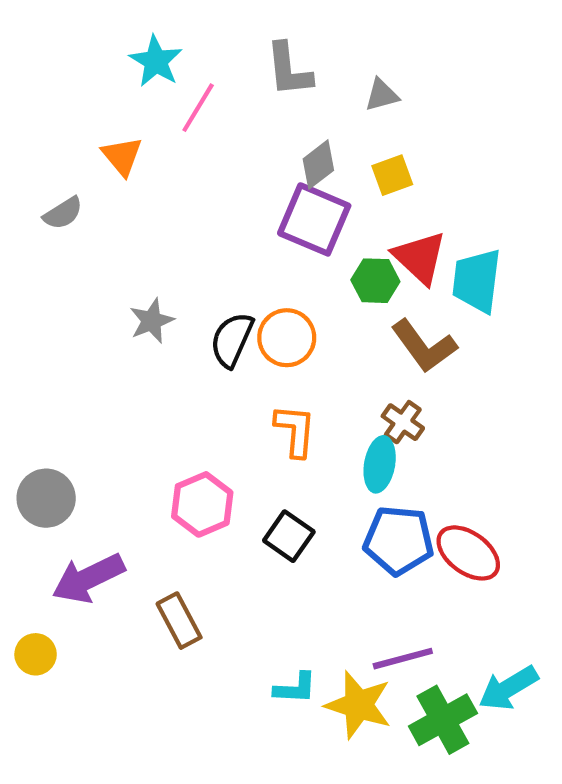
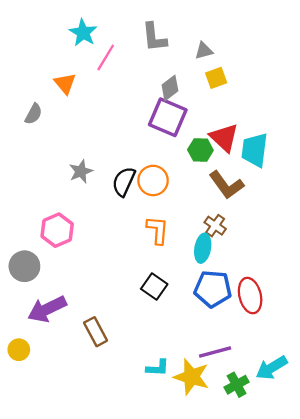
yellow square: (392, 175) -> (216, 78), moved
gray semicircle: (63, 213) -> (33, 114), turned -30
pink hexagon: (202, 504) -> (57, 230), moved
red ellipse: (468, 553) -> (250, 296), turned 40
green cross: (443, 720) -> (237, 385), size x0.7

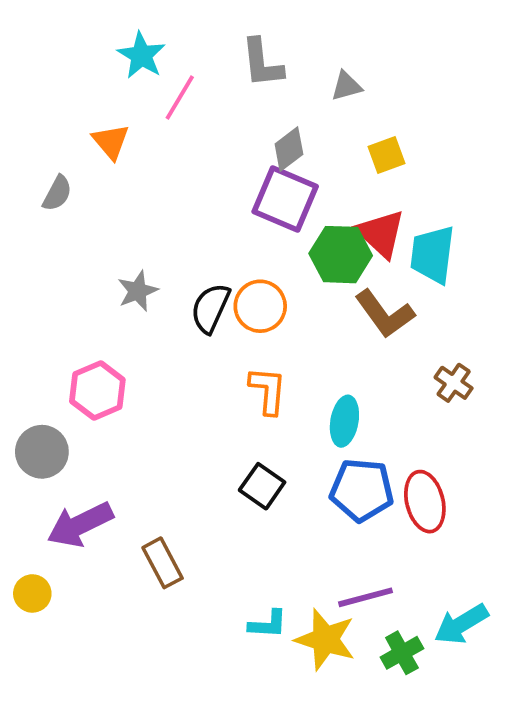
yellow square: (216, 78) -> (387, 155), moved
green hexagon: (200, 150) -> (341, 255), size x1.4
brown cross: (215, 226) -> (454, 383), moved

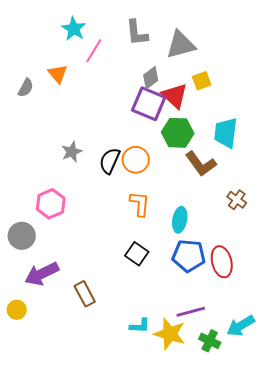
gray triangle: (346, 86) -> (181, 45), size x1.8
gray semicircle: (57, 193) -> (26, 88), moved
red triangle: (381, 233) -> (175, 96), moved
green cross: (402, 653) -> (210, 341), turned -35

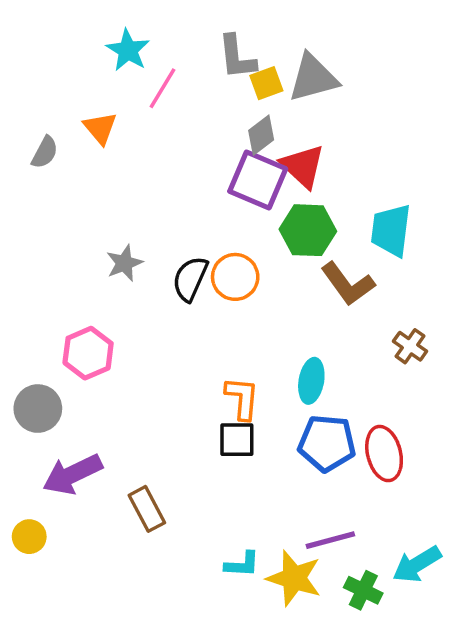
yellow square: (202, 81) -> (266, 83), moved
orange L-shape: (140, 204) -> (242, 398), moved
black square: (137, 254) -> (237, 440), turned -35

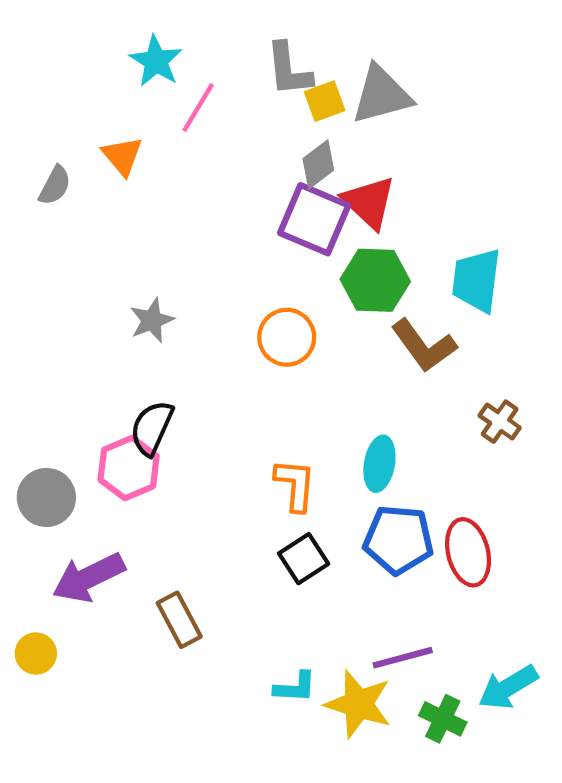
black semicircle: (190, 279) -> (152, 428), moved
pink hexagon: (88, 353) -> (129, 468), moved
black square: (237, 440) -> (304, 559), moved, turned -33

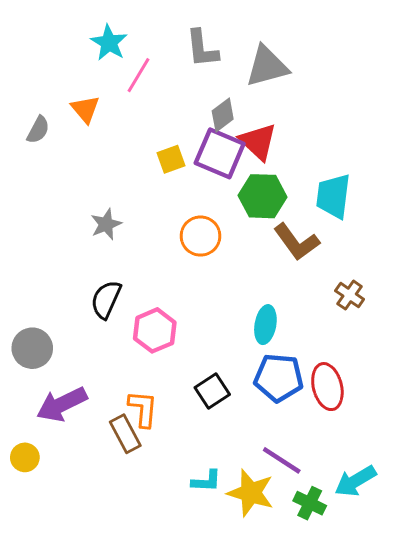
yellow square: (325, 101) -> (171, 159), moved
pink hexagon: (129, 468) -> (155, 330), moved
orange L-shape: (295, 485) -> (143, 409), moved
purple line: (403, 658) -> (282, 460), turned 48

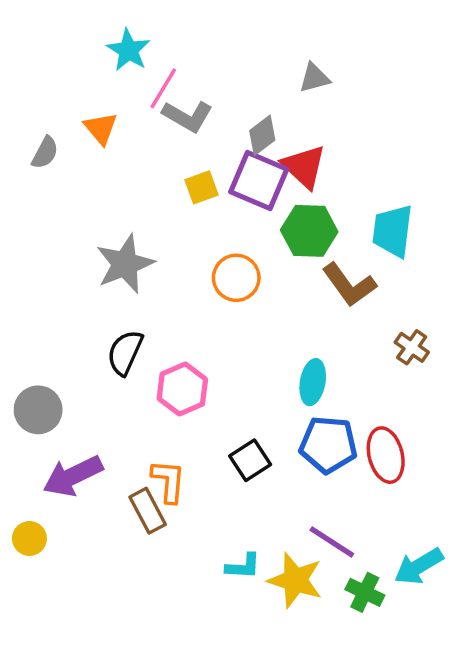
gray L-shape: (202, 49) -> (188, 116), moved, turned -54
gray triangle: (267, 66) -> (314, 78), size x0.6
gray star: (106, 224) -> (125, 264), size x1.6

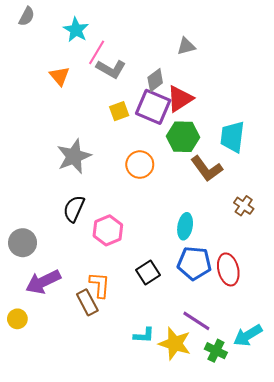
gray semicircle: (45, 153) -> (27, 16), moved
red triangle: (304, 167) -> (180, 99), turned 44

